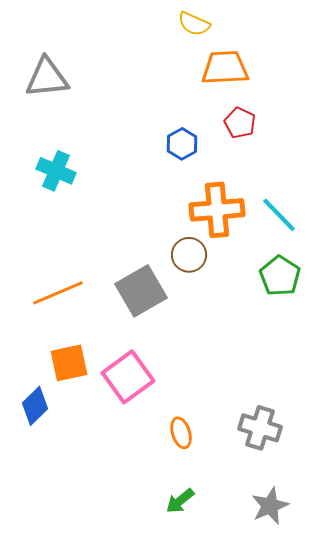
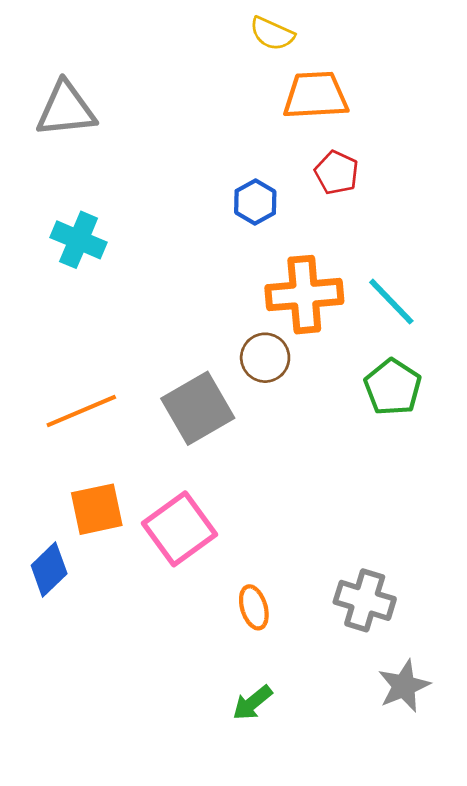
gray star: (270, 506) -> (404, 686), moved

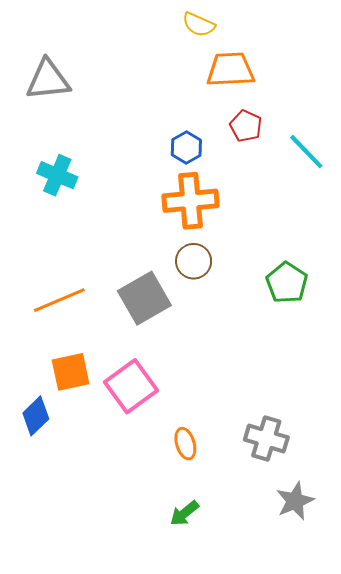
orange cross: (304, 295) -> (190, 201), moved
cyan line: (391, 302) -> (306, 152), moved

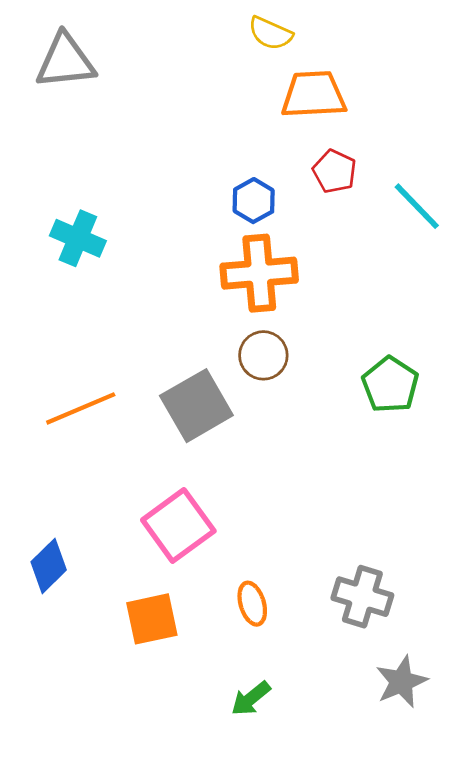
gray triangle: (48, 80) -> (65, 61), moved
orange square: (71, 372) -> (152, 619), moved

